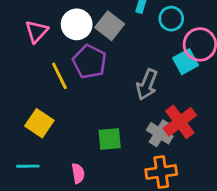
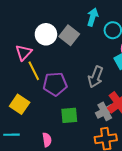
pink triangle: (37, 32) -> (24, 53), moved
purple pentagon: (90, 62) -> (55, 84), moved, turned -30
gray cross: (160, 133) -> (105, 111), turned 30

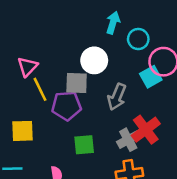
white circle: (46, 34) -> (94, 60), moved
gray square: (69, 35) -> (77, 83), moved, turned -36
yellow square: (20, 104) -> (22, 131), turned -36

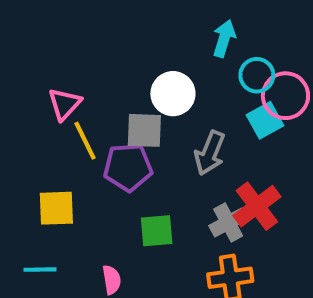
cyan arrow: (113, 23) -> (224, 38), moved
cyan circle: (138, 39) -> (257, 75), moved

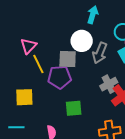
cyan arrow: (224, 38) -> (93, 15), moved
gray arrow: (210, 153) -> (100, 53), moved
gray cross: (228, 222) -> (109, 84), moved

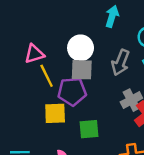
white circle: (82, 41) -> (81, 48), moved
pink triangle: (28, 46) -> (34, 54), turned 30
yellow square: (24, 97) -> (55, 113), moved

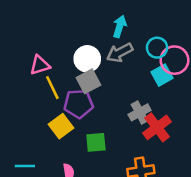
gray arrow: (121, 62) -> (120, 53), moved, turned 40
gray square: (82, 70) -> (88, 81), turned -30
yellow square: (55, 113) -> (61, 126), turned -35

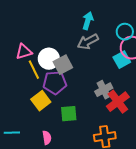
cyan circle: (157, 48) -> (125, 32), moved
white circle: (87, 59) -> (49, 59), moved

